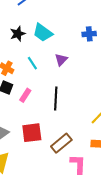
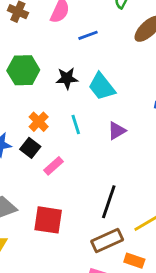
black line: (56, 99) -> (109, 202), moved
brown rectangle: (61, 143) -> (107, 241), moved

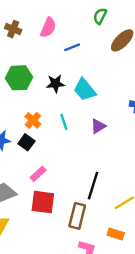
pink rectangle: (54, 166) -> (38, 174), moved
brown rectangle: (107, 241) -> (77, 216), moved, turned -50

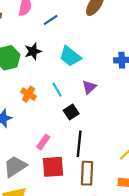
black star: (55, 84) -> (33, 51), moved
black square: (26, 142) -> (71, 112), moved, turned 32
black line: (93, 186) -> (79, 144), moved

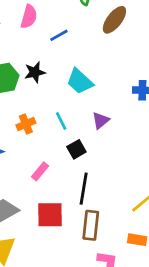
orange cross: (28, 94) -> (26, 124), turned 32
pink rectangle: (43, 142) -> (40, 171), moved

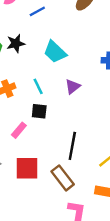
black square: (76, 149) -> (39, 111), moved, turned 35
black line: (84, 189) -> (72, 146), moved
brown rectangle: (91, 225) -> (63, 178), turned -45

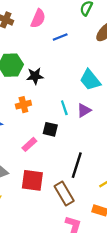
black star: (16, 43) -> (35, 76), moved
cyan trapezoid: (55, 52) -> (90, 80), moved
cyan line: (38, 86) -> (64, 108), moved

